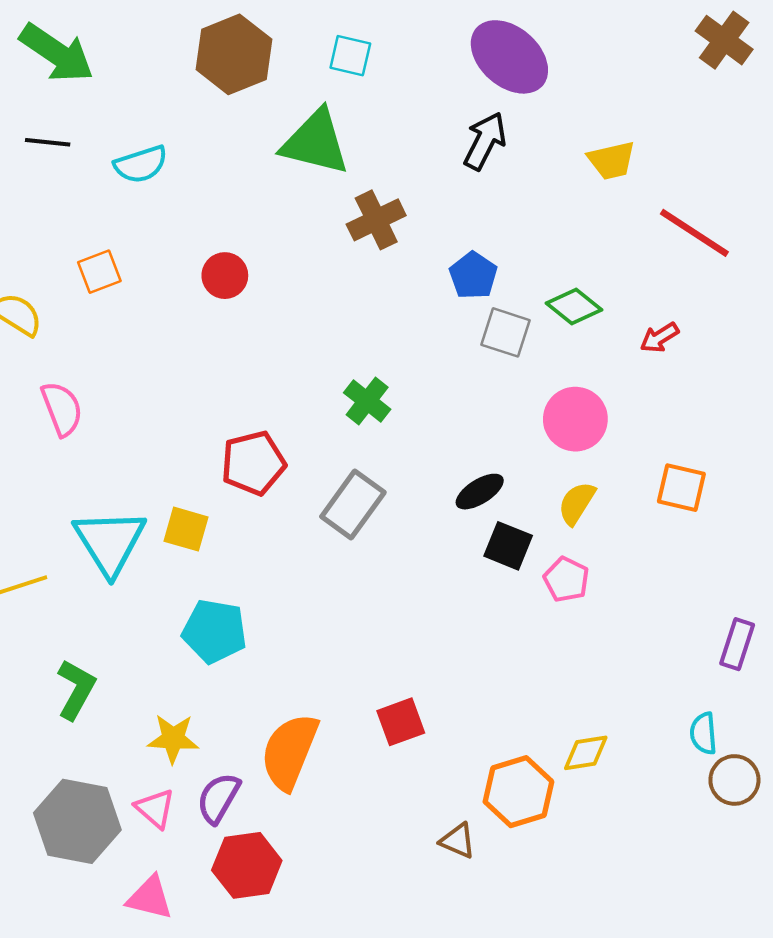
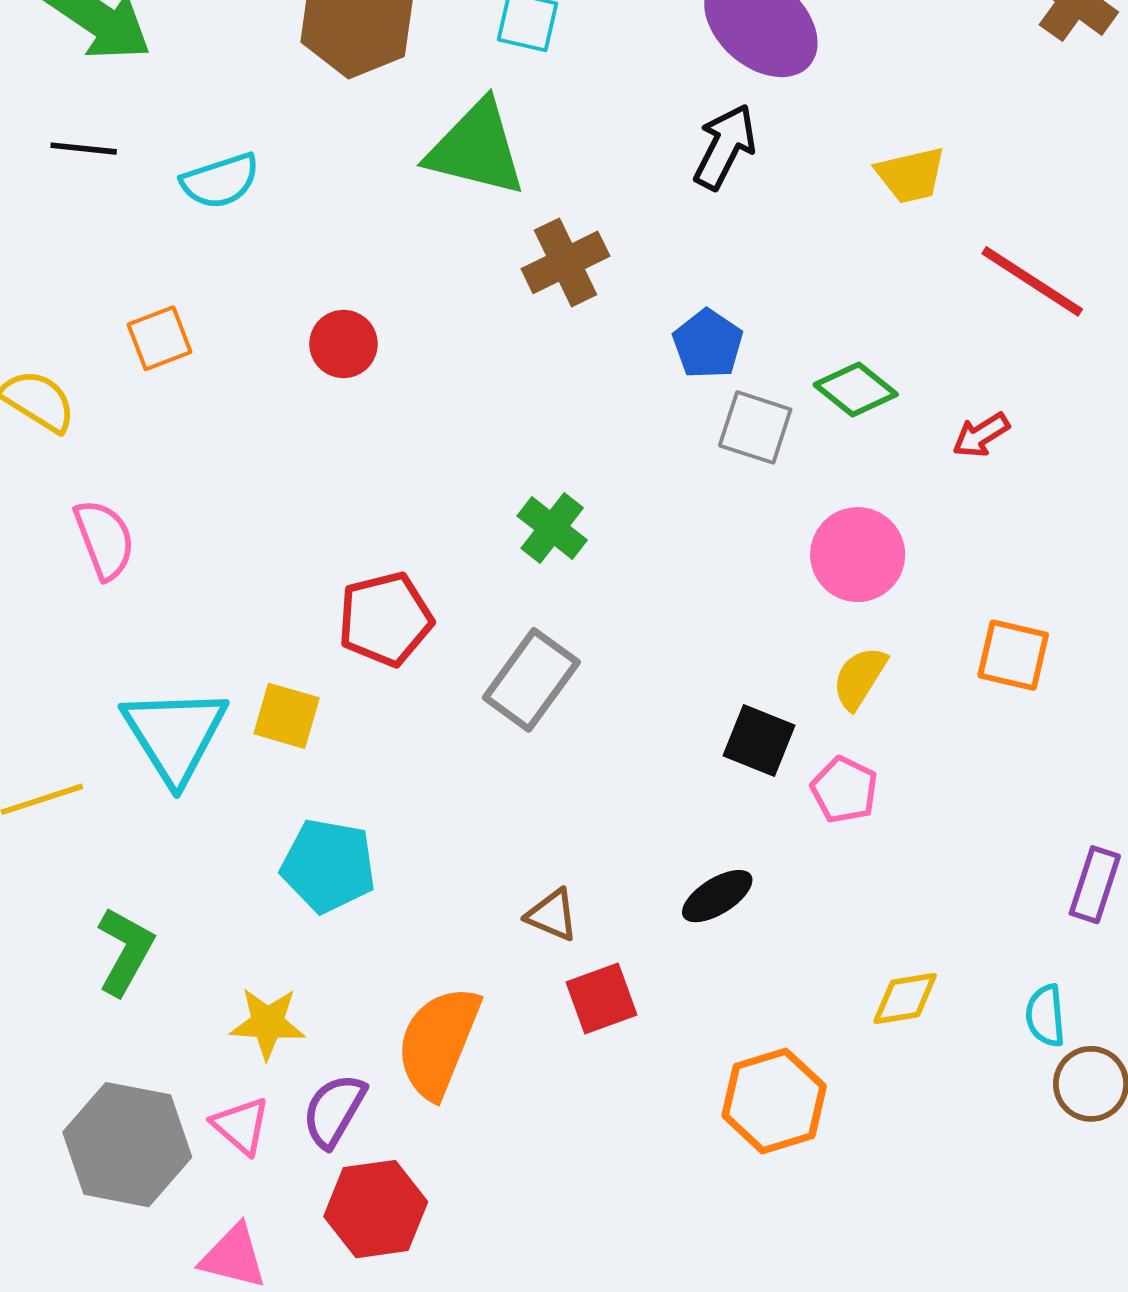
black ellipse: (480, 492) -> (717, 896), moved
yellow diamond: (586, 753) -> (905, 999), moved
brown triangle: (458, 841) -> (552, 915), moved

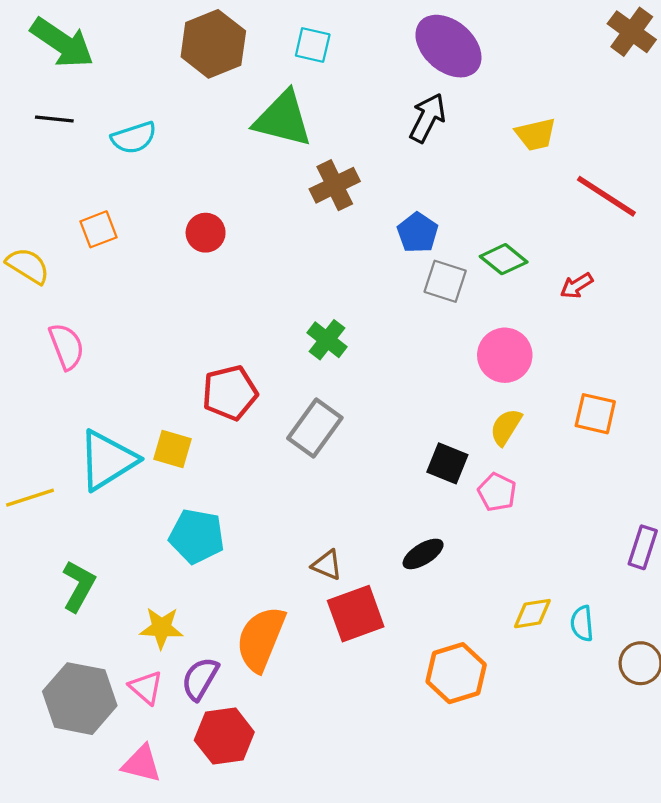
cyan triangle: (175, 735) -> (107, 460), turned 30
red square: (602, 999) -> (356, 614), size x1.4
cyan semicircle: (1045, 1016) -> (582, 623), moved

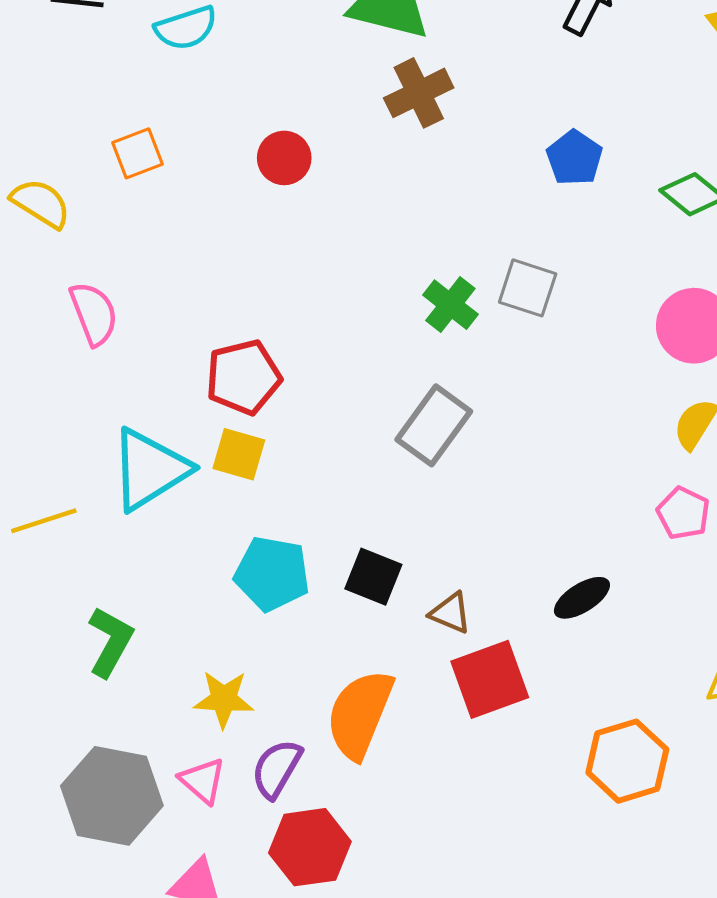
brown cross: (335, 185) -> (419, 93), moved
gray square: (445, 281) -> (528, 288), moved
red pentagon: (230, 393) -> (243, 377), moved
black square: (447, 463) -> (373, 577), moved

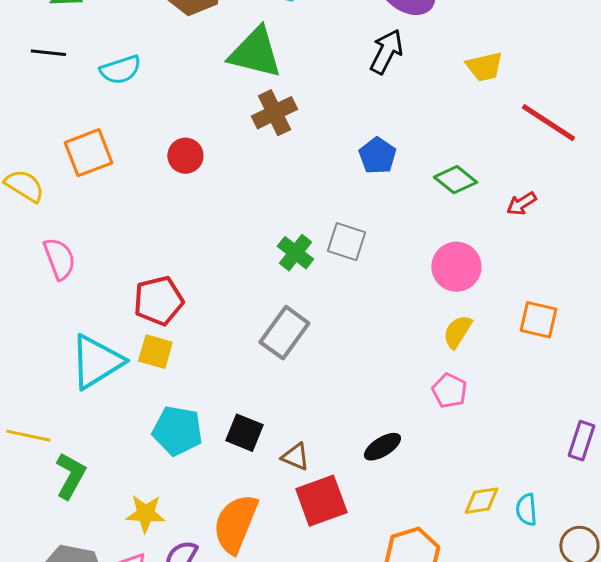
orange square: (138, 153) -> (88, 153), size x1.4
yellow line: (44, 521) -> (28, 436), moved, turned 30

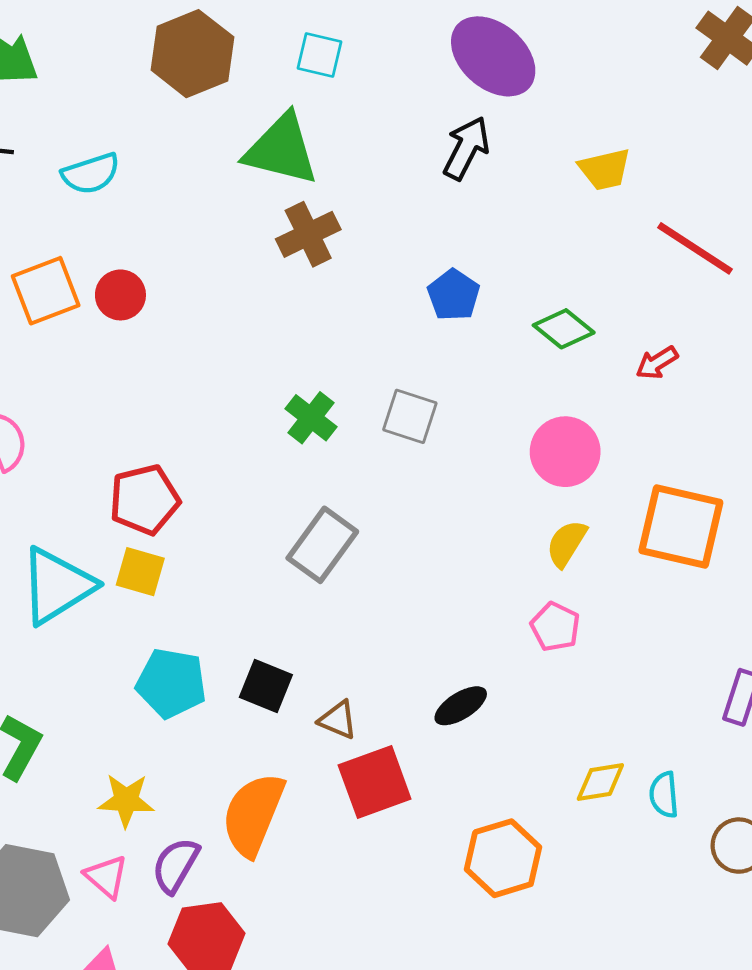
red circle: (185, 156) -> (120, 295), moved
green cross: (295, 253) -> (311, 418), moved
orange square: (538, 320) -> (681, 526), size x1.6

